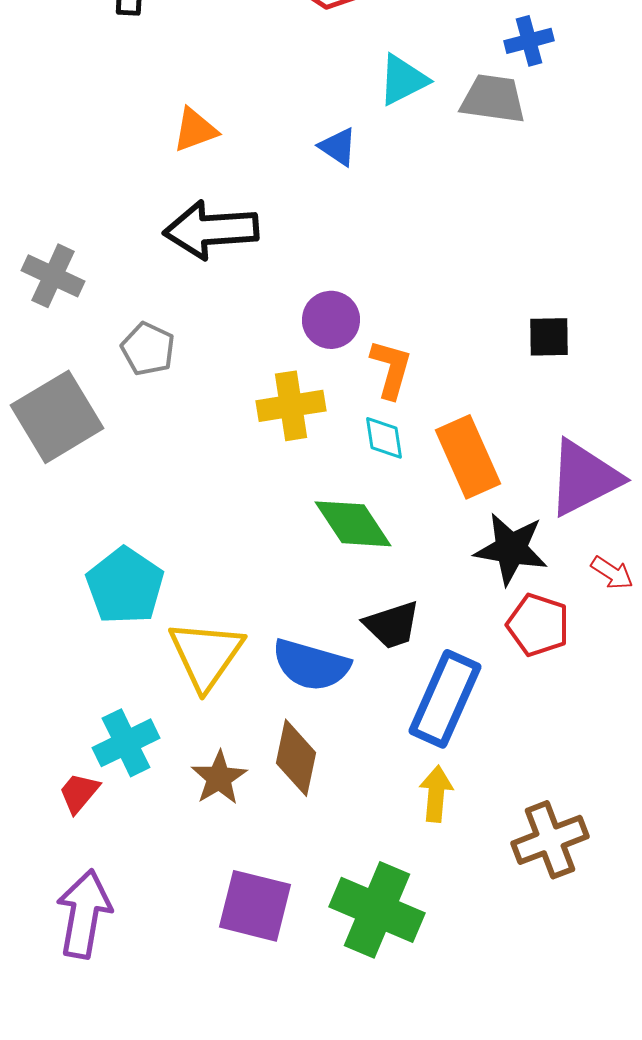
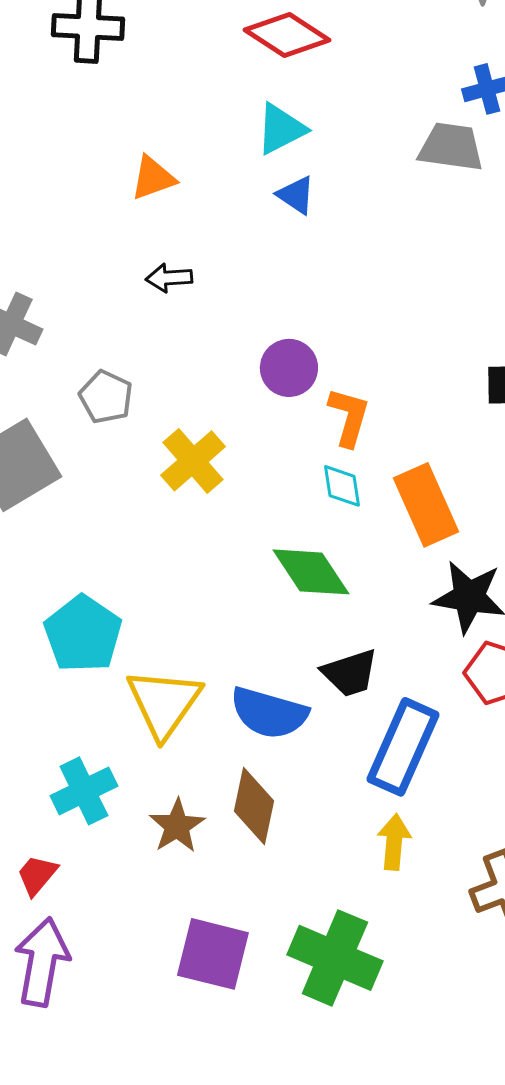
cyan triangle: (403, 80) -> (281, 129), moved
black arrow: (211, 230) -> (169, 278), size x0.5
yellow cross: (291, 406) -> (193, 461), moved, turned -32
red trapezoid: (79, 793) -> (37, 875), moved

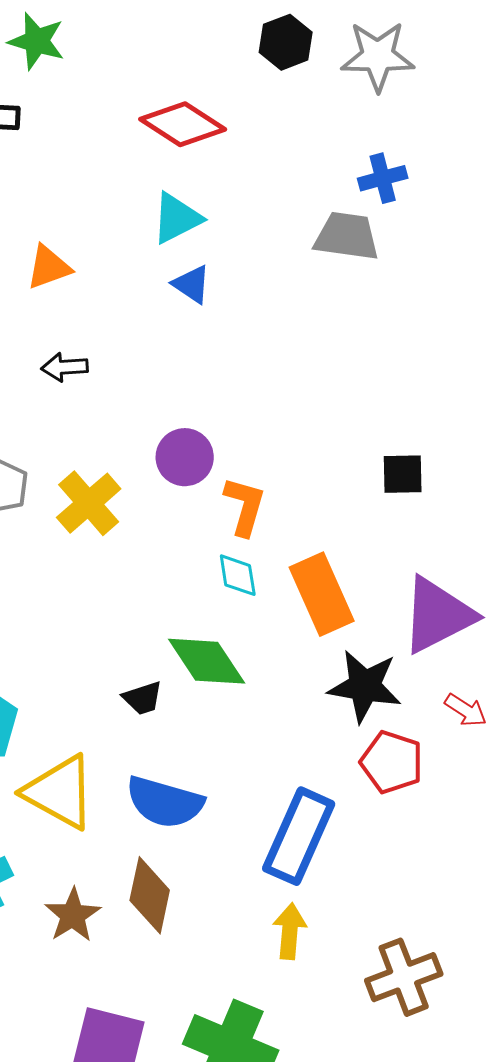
yellow cross: (193, 461) -> (89, 503), moved
black trapezoid: (350, 673) -> (143, 698), moved, size x0.7
yellow triangle: (164, 703) -> (60, 792), turned -36

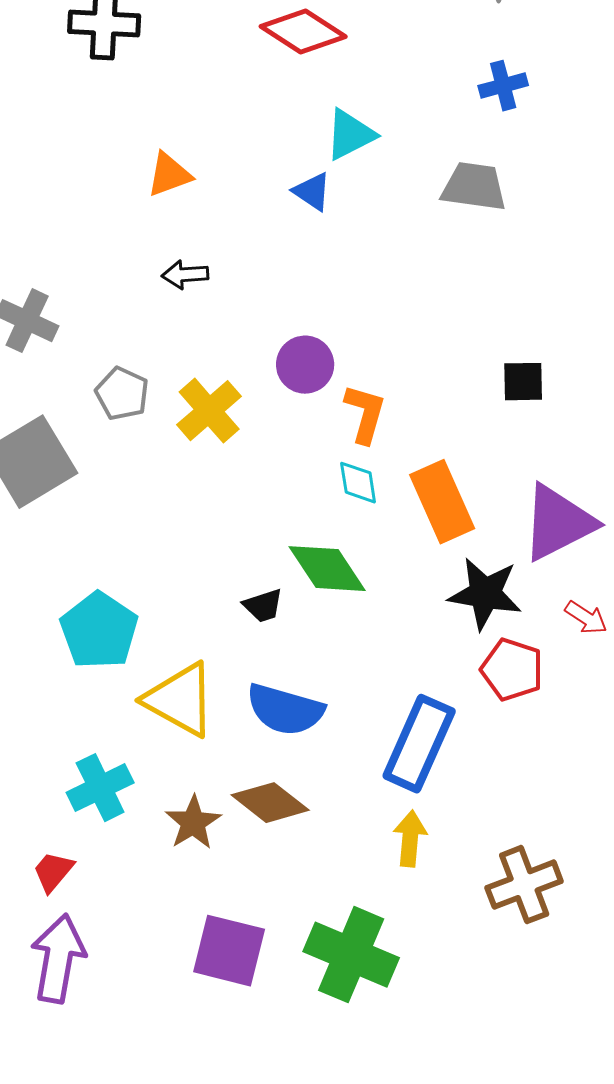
cyan triangle: (177, 218) -> (350, 135), moved
gray trapezoid: (347, 236) -> (474, 187), moved
brown diamond: (150, 895) -> (270, 803), turned -64

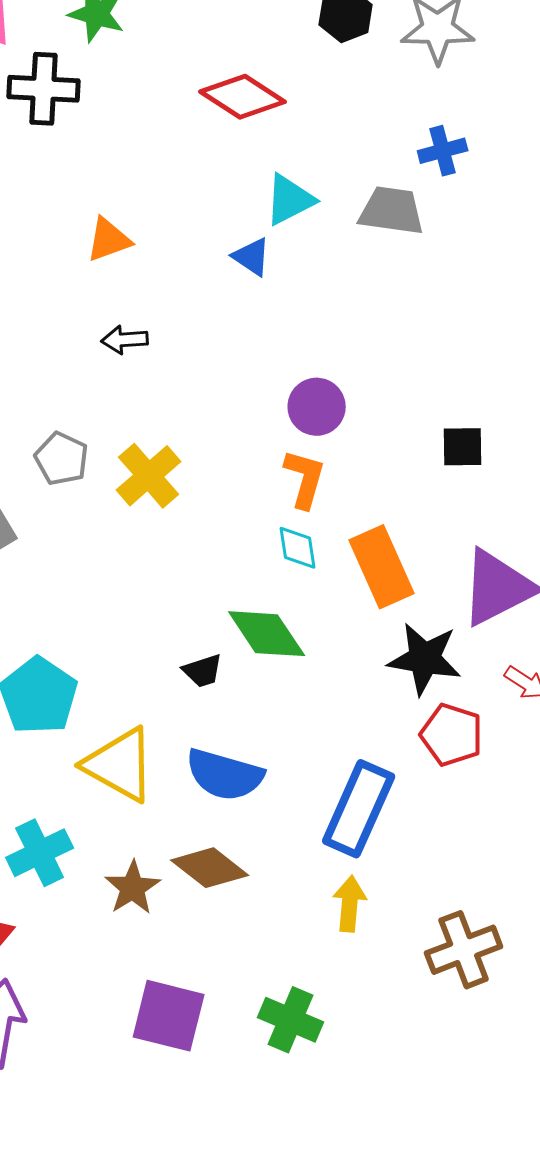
gray trapezoid: (474, 187) -> (392, 211), moved
purple circle: (305, 365) -> (317, 407), moved
green cross: (351, 955) -> (291, 1020), size x0.7

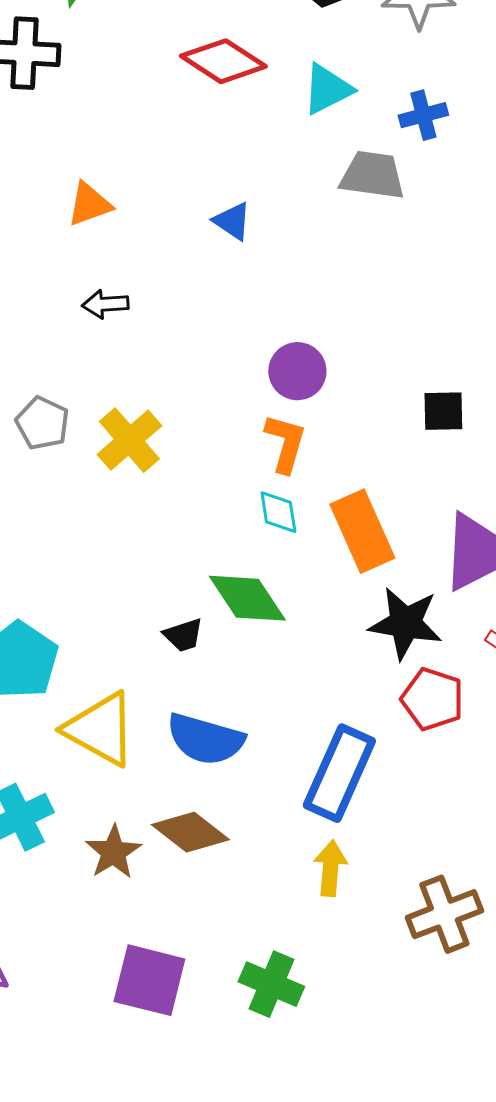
cyan triangle: (290, 200) -> (327, 89), moved

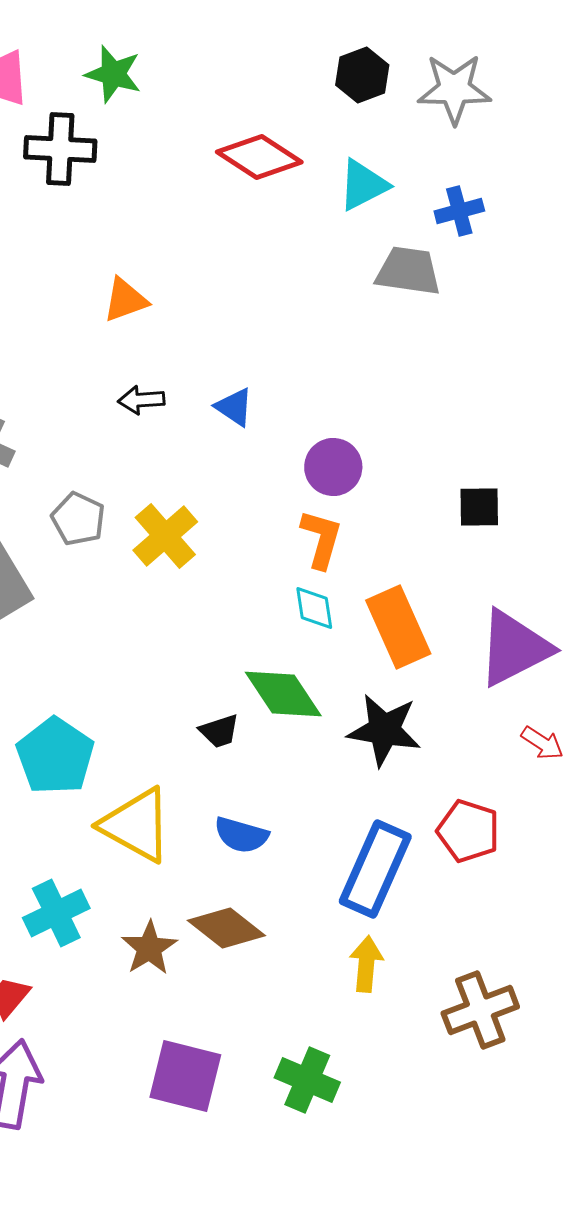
blue triangle: (232, 221) -> (234, 407), moved
black star: (405, 623) -> (384, 730), moved
red pentagon: (432, 699) -> (468, 831), moved
blue semicircle: (205, 739) -> (241, 835), size x0.7

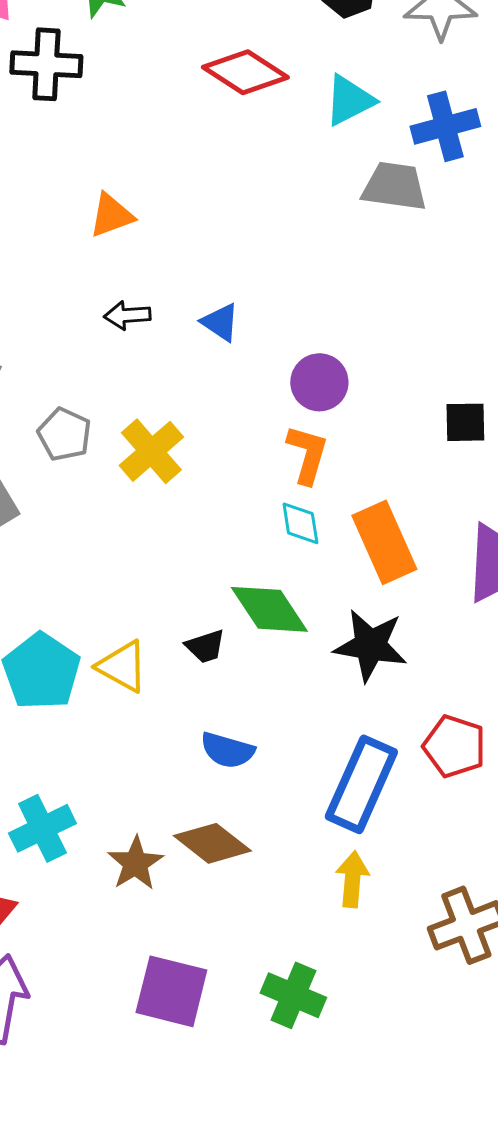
blue cross: (459, 211) -> (445, 126), size x1.4
yellow triangle: (136, 825) -> (122, 666), moved, size x0.7

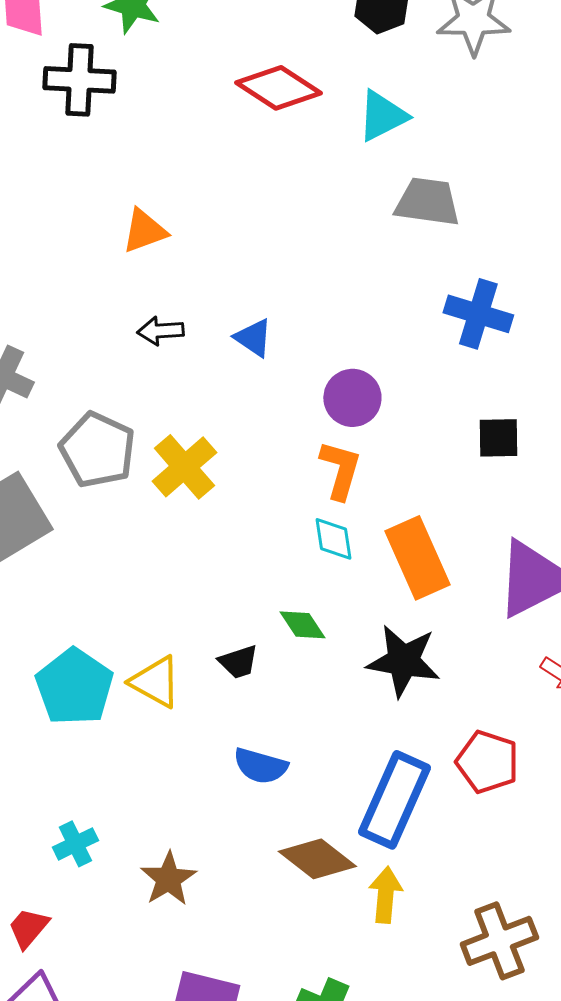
blue cross: (445, 126) -> (478, 314), moved, turned 32
gray pentagon: (64, 434) -> (97, 450), size x1.4
green diamond: (269, 609) -> (302, 625), size x0.6
cyan cross: (42, 828) -> (75, 844), size x0.7
brown diamond: (212, 843) -> (317, 859), moved

